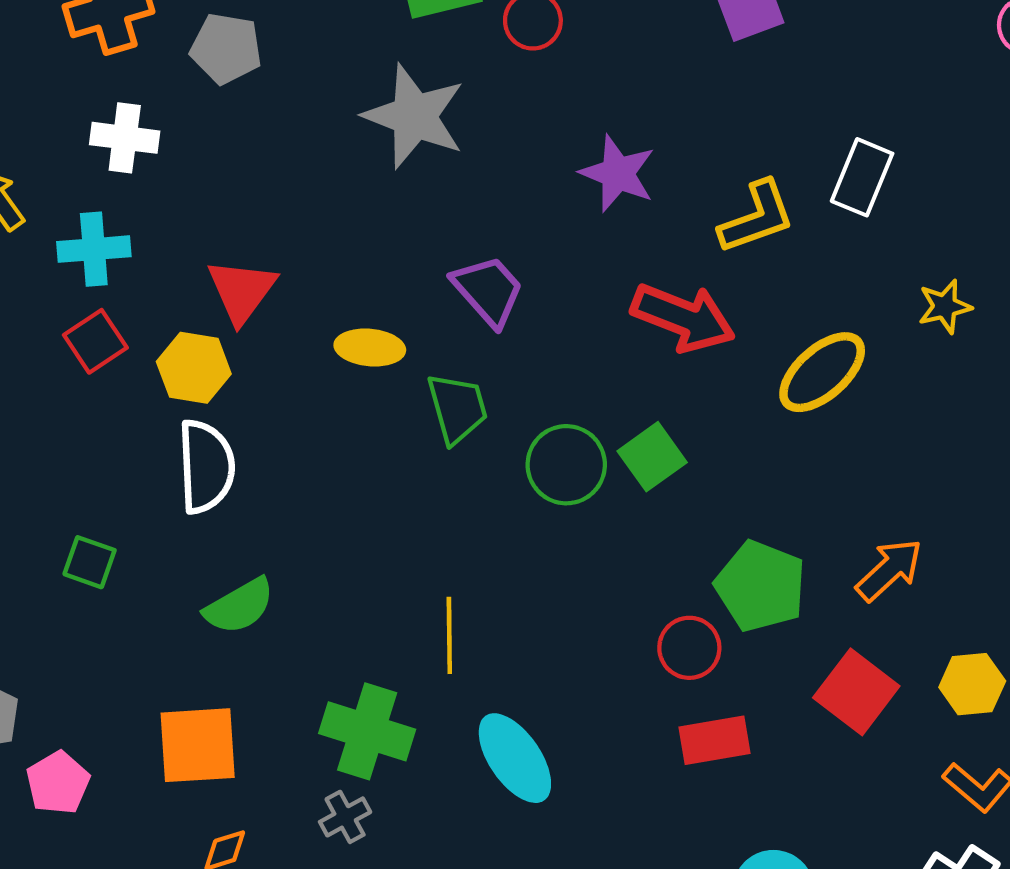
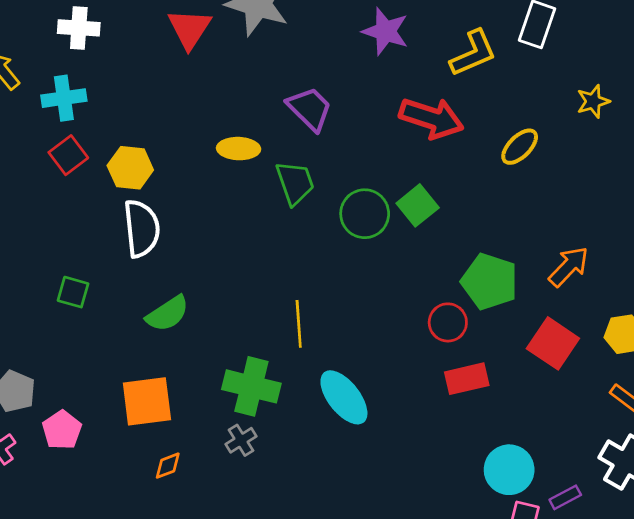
red triangle: (242, 291) -> (189, 29), moved
yellow ellipse: (822, 372) -> (520, 147), size x0.7

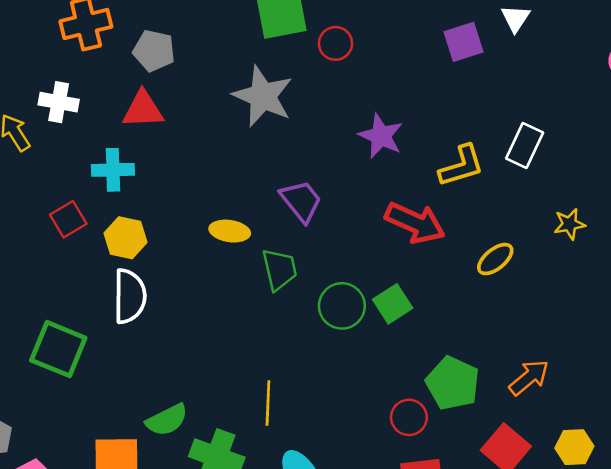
white cross: (79, 28) -> (59, 102), moved
red triangle: (189, 29) -> (143, 110), moved, turned 48
cyan cross: (64, 98) -> (113, 170), moved
green square: (73, 292) -> (58, 349), size x1.8
green semicircle: (168, 314) -> (167, 420), moved

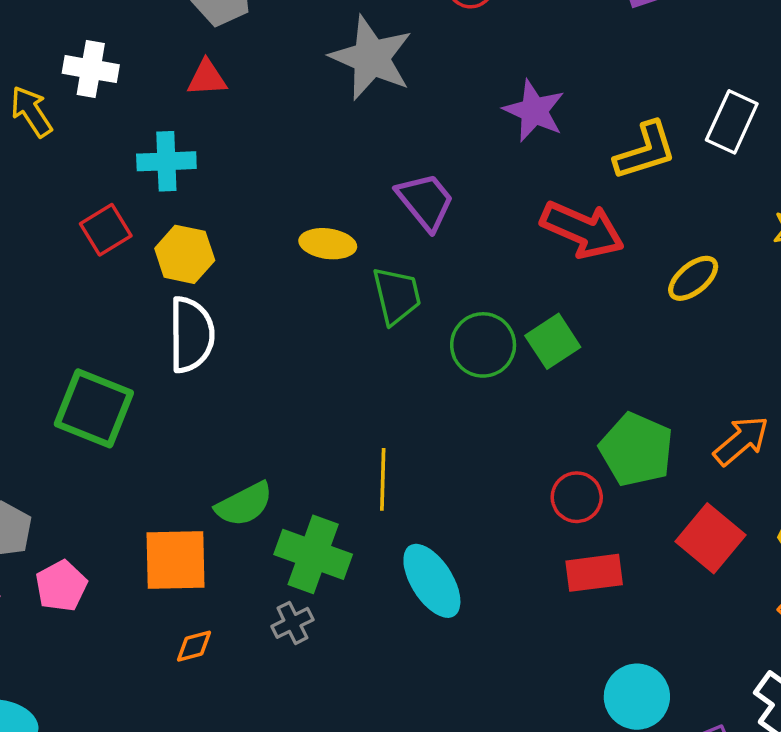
red triangle: (143, 110) -> (207, 78), size x0.7

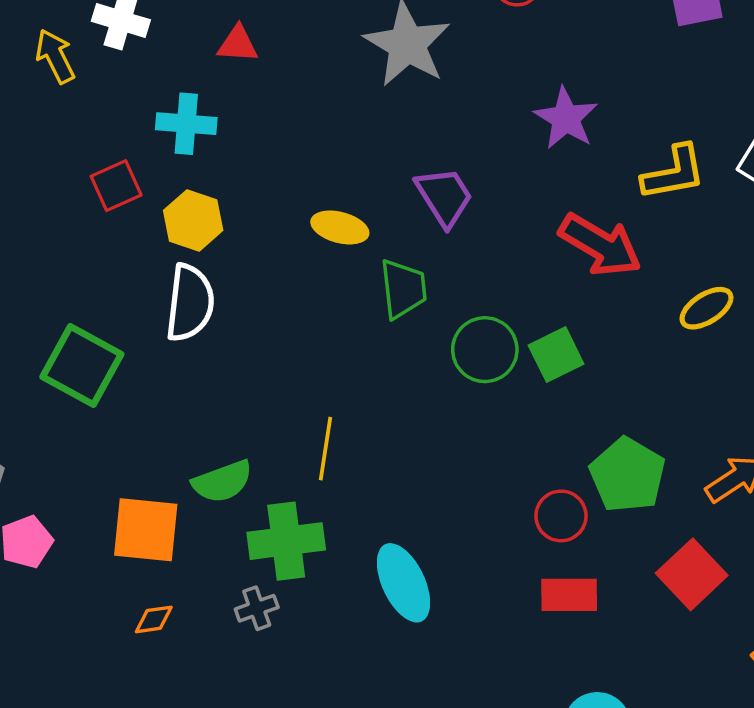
yellow line: (383, 479) -> (325, 449), moved
green cross: (313, 554) -> (286, 541), turned -34

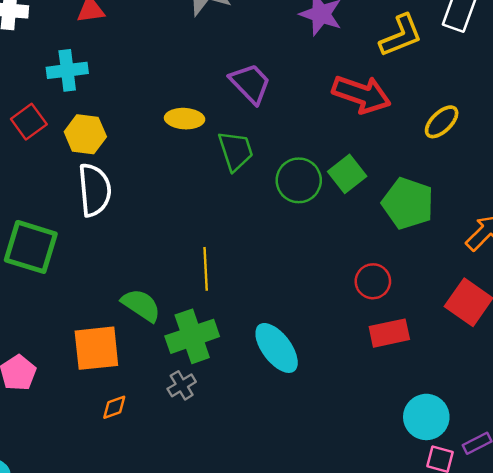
green pentagon: (627, 475) -> (408, 203), moved
green semicircle: (222, 482) -> (141, 305), turned -114

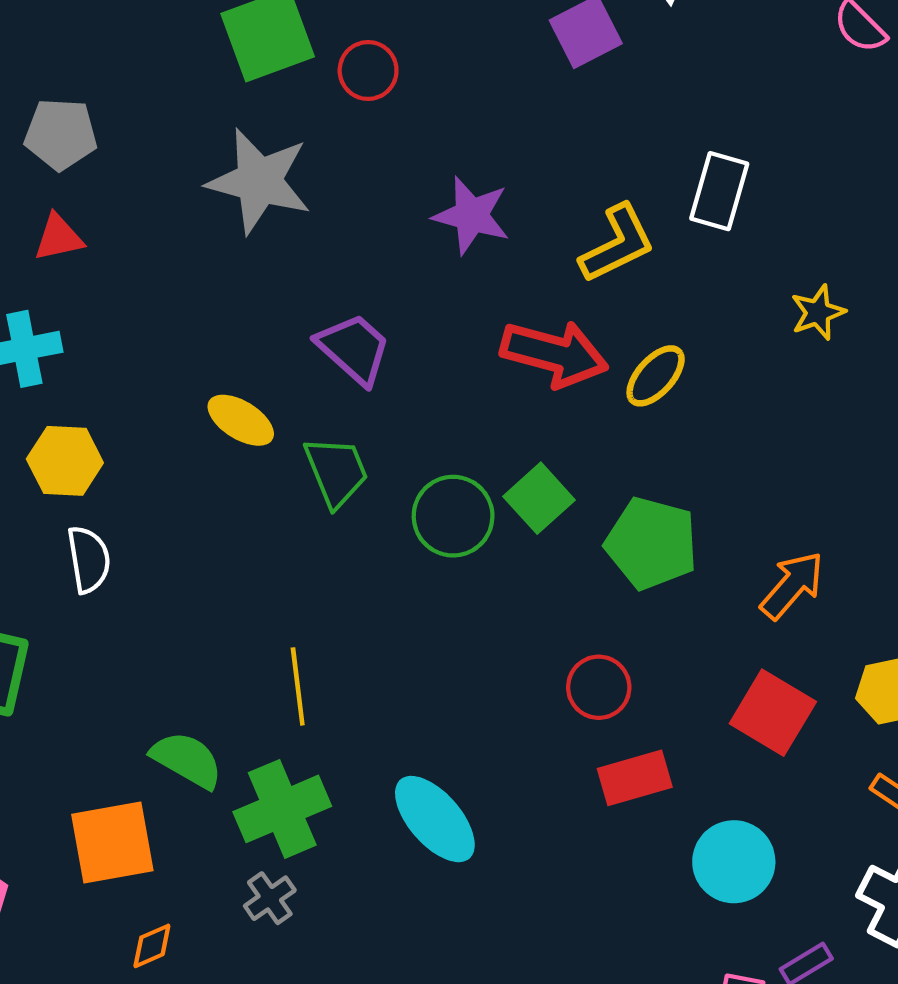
yellow ellipse: (185, 119) -> (241, 420), turned 33
yellow ellipse: (442, 122) -> (656, 376), moved
white semicircle: (95, 190) -> (89, 559), size x0.7
cyan circle: (426, 417) -> (734, 862), moved

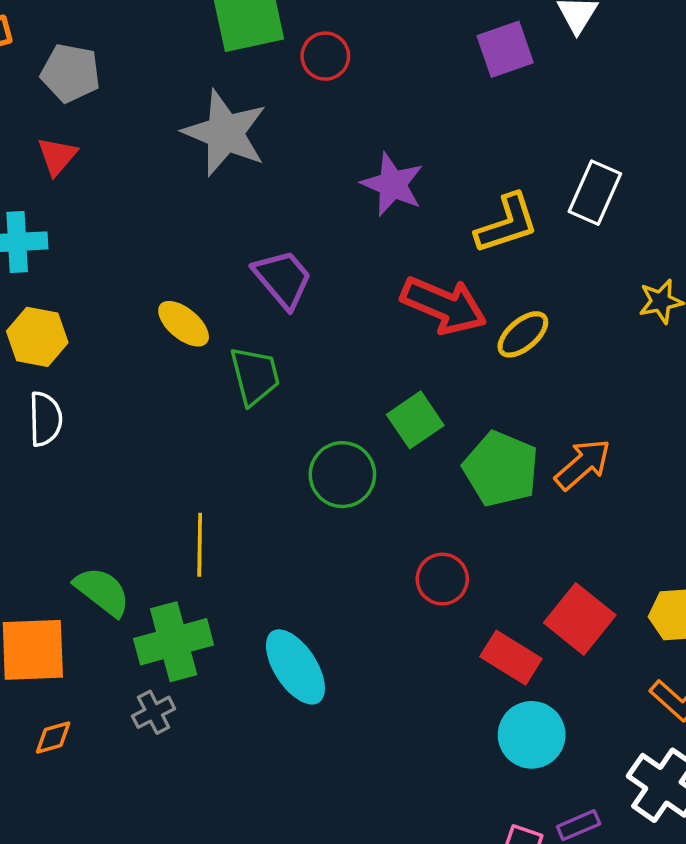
red triangle: (59, 238) -> (57, 156), turned -45
green circle: (453, 516) -> (342, 475), moved
orange arrow: (792, 585) -> (583, 464), moved
red rectangle: (635, 778) -> (511, 658), moved, turned 40

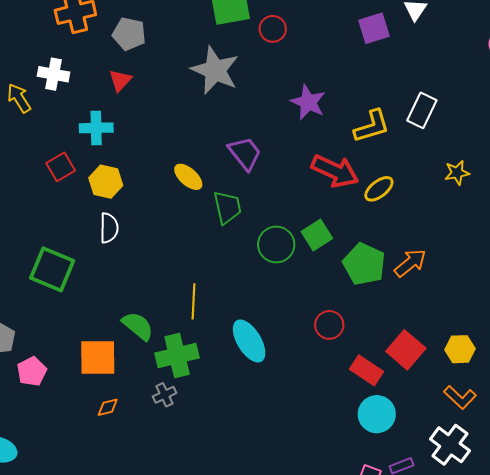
green circle: (342, 475) -> (276, 244), moved
cyan ellipse: (295, 667) -> (249, 341), moved

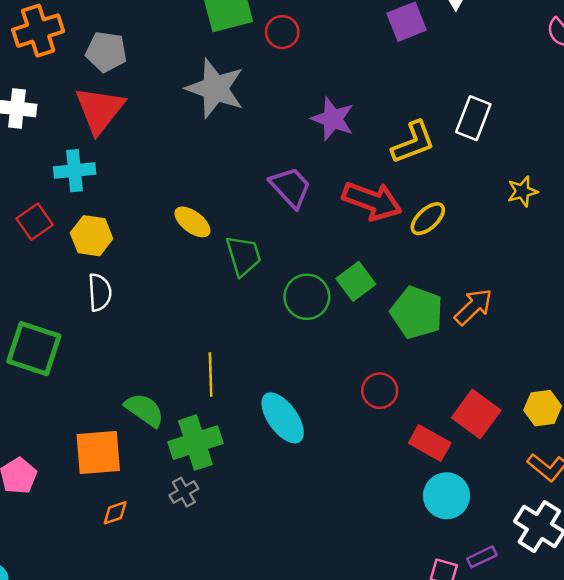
red triangle: (120, 80) -> (100, 110), size x1.8
purple trapezoid: (245, 153) -> (291, 187), moved

